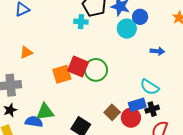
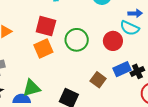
red square: (78, 67) -> (46, 26), moved
cyan semicircle: (150, 87) -> (130, 28), moved
red circle: (131, 118) -> (113, 41), moved

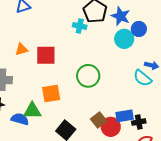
red square: (46, 26) -> (46, 55), moved, turned -30
red circle: (113, 41) -> (111, 127), moved
orange square: (43, 48) -> (51, 93), moved

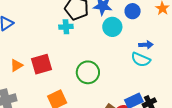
blue circle: (139, 29) -> (133, 11), moved

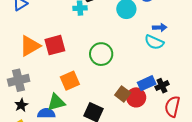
orange triangle: (16, 65) -> (30, 46), size x1.6

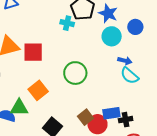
blue arrow: (160, 27) -> (125, 61), moved
orange square: (70, 81) -> (38, 90), turned -30

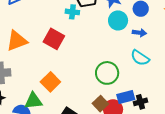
red square: (33, 52) -> (54, 39), moved, turned 35
blue arrow: (125, 61) -> (139, 33), moved
green circle: (75, 73) -> (107, 73), moved

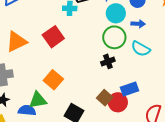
red square: (54, 39) -> (53, 37), turned 30
green circle: (107, 73) -> (114, 37), moved
black cross: (141, 102) -> (108, 61), moved

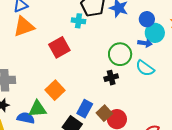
cyan circle: (116, 13) -> (155, 33), moved
orange triangle: (16, 42) -> (24, 27), moved
blue rectangle: (130, 89) -> (85, 109), moved, turned -48

